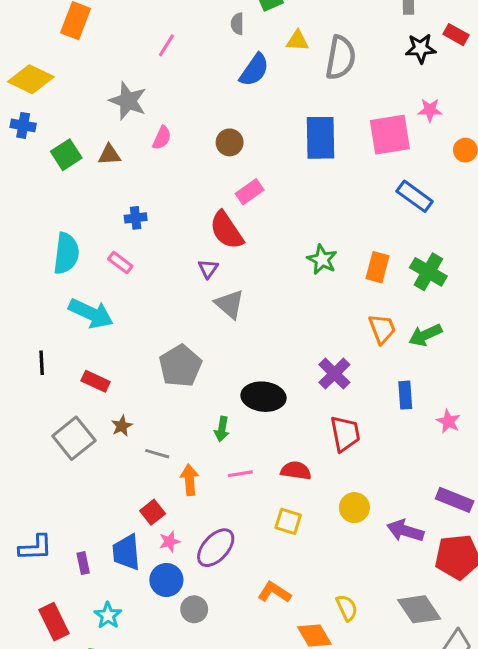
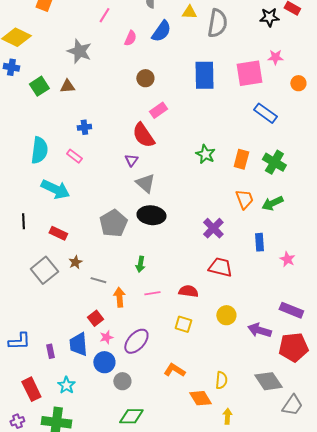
pink semicircle: (162, 138) -> (130, 38), moved
black ellipse: (264, 397) -> (151, 215), moved
red trapezoid: (345, 434) -> (220, 267), turned -65
yellow semicircle: (347, 608) -> (221, 380), turned 30

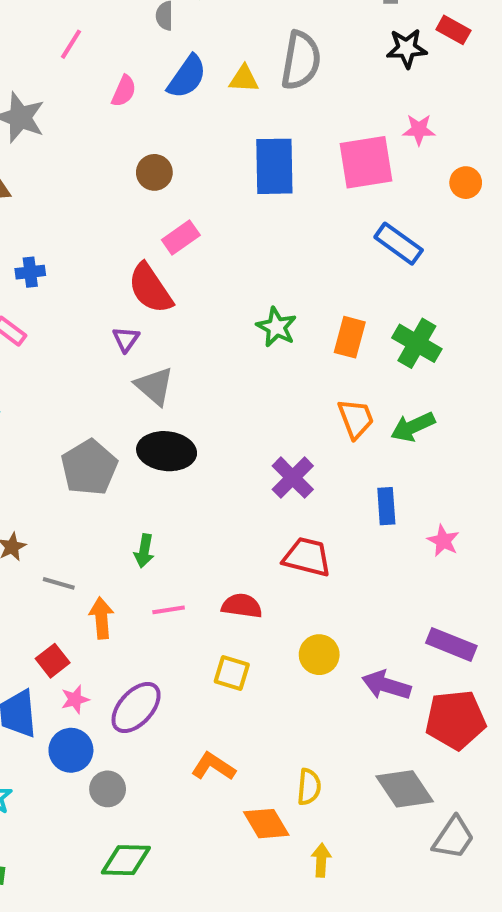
yellow triangle: (189, 12) -> (244, 79), moved

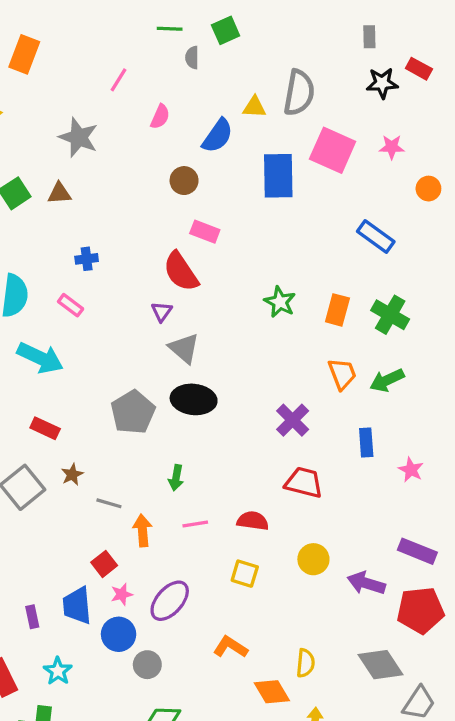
blue semicircle: (187, 77) -> (218, 136), moved
pink square: (366, 162) -> (333, 150), moved, turned 33
pink rectangle: (181, 238) -> (205, 232), turned 56

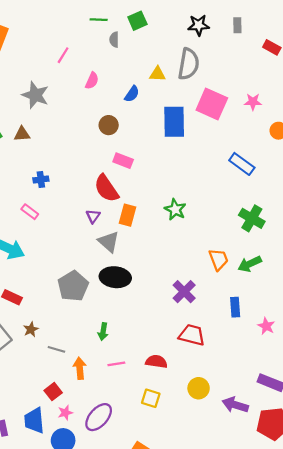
black star: (382, 83) -> (199, 25), moved
blue semicircle: (218, 136) -> (132, 94), size x0.7
orange rectangle: (337, 310) -> (127, 215), moved

